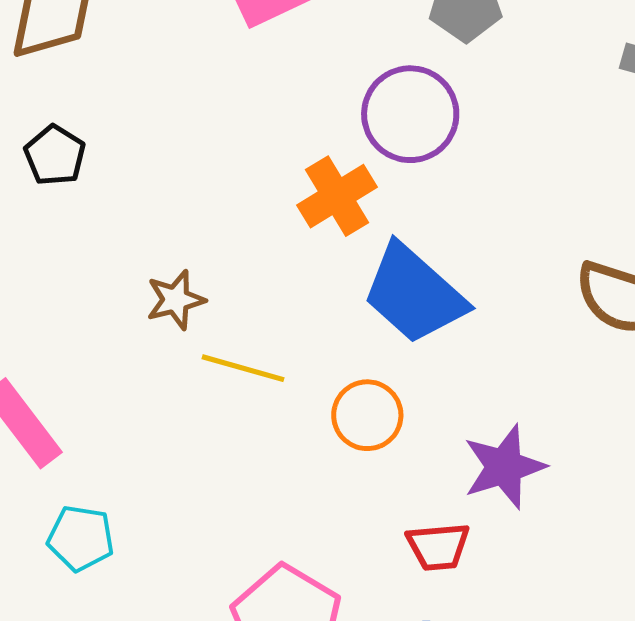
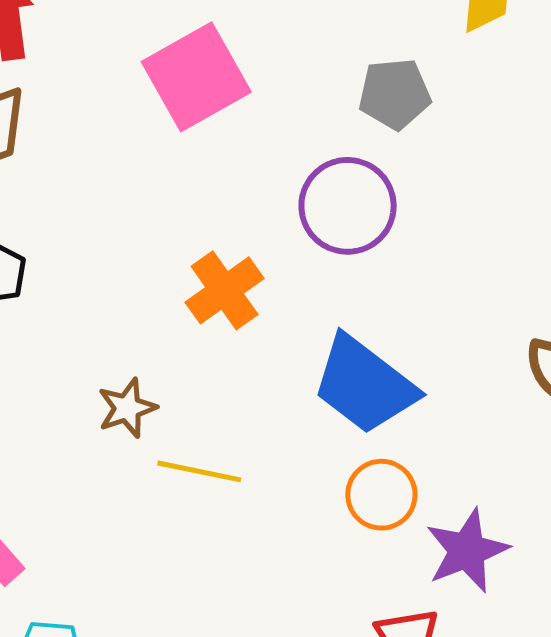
orange cross: (337, 196) -> (225, 290), moved
orange circle: (367, 415) -> (381, 495), moved

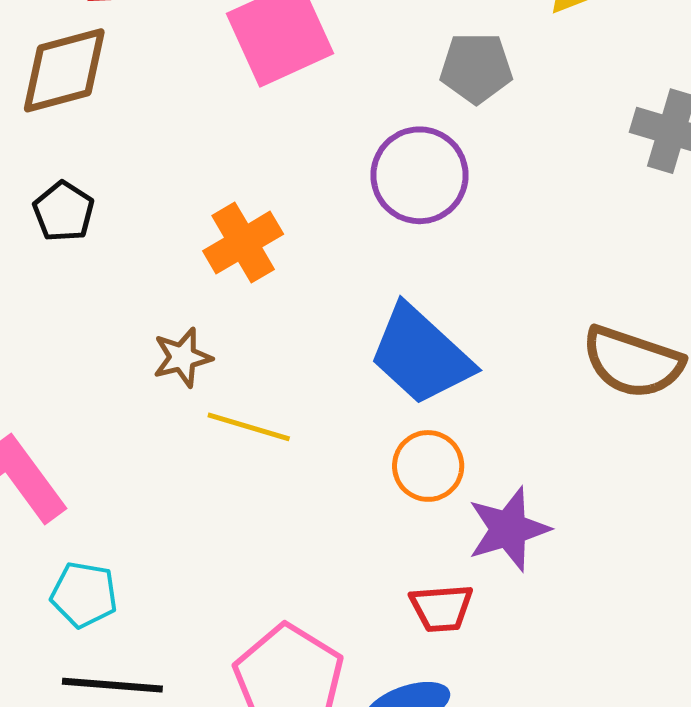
orange cross: (225, 290) -> (243, 243), moved

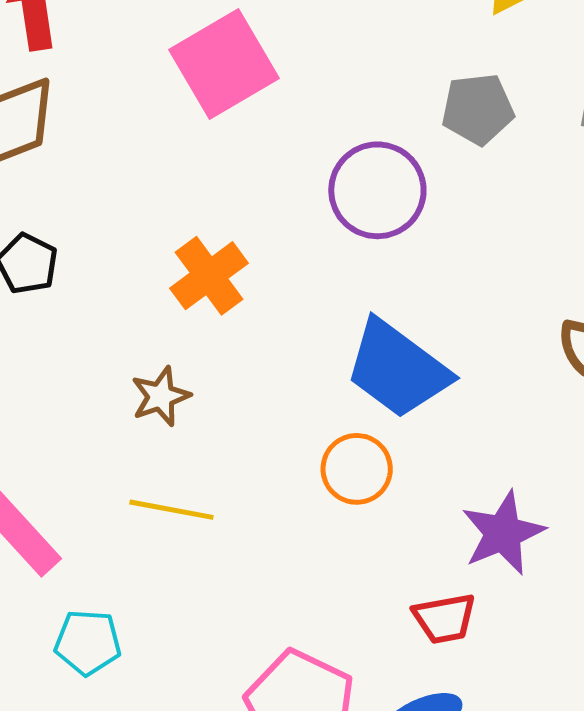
gray pentagon: (476, 68) -> (478, 109), moved
yellow line: (249, 427) -> (171, 510), moved
orange circle: (428, 466) -> (357, 469), moved

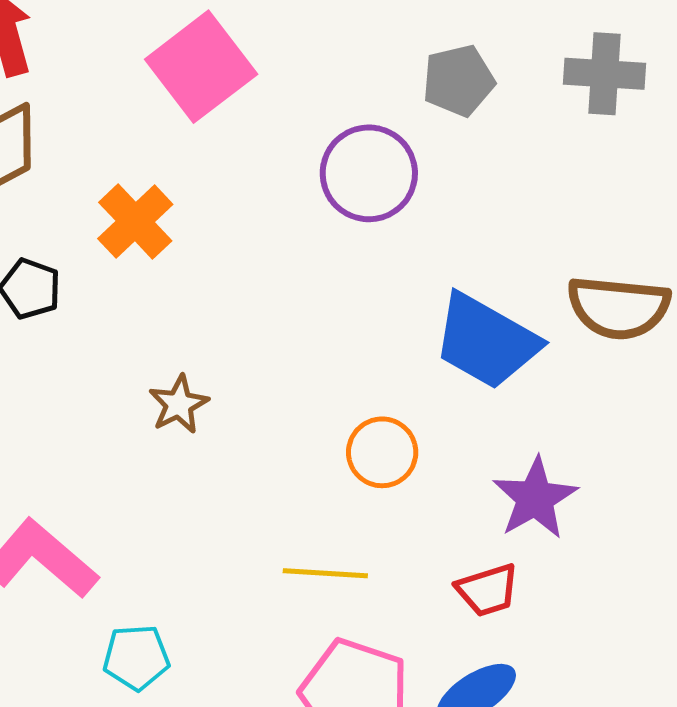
orange cross: (209, 276) -> (135, 222), moved
blue trapezoid: (397, 369) -> (486, 341), moved
yellow line: (171, 510) -> (325, 573), moved

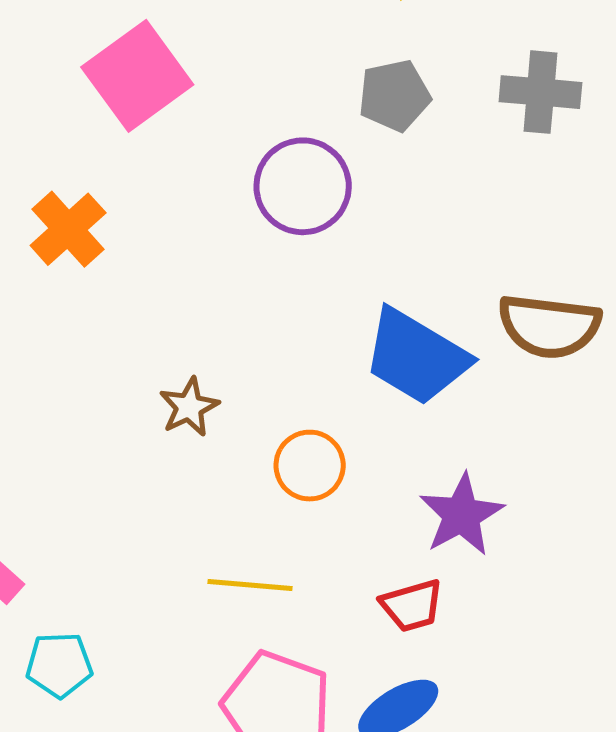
brown star: (179, 404) -> (189, 407), moved

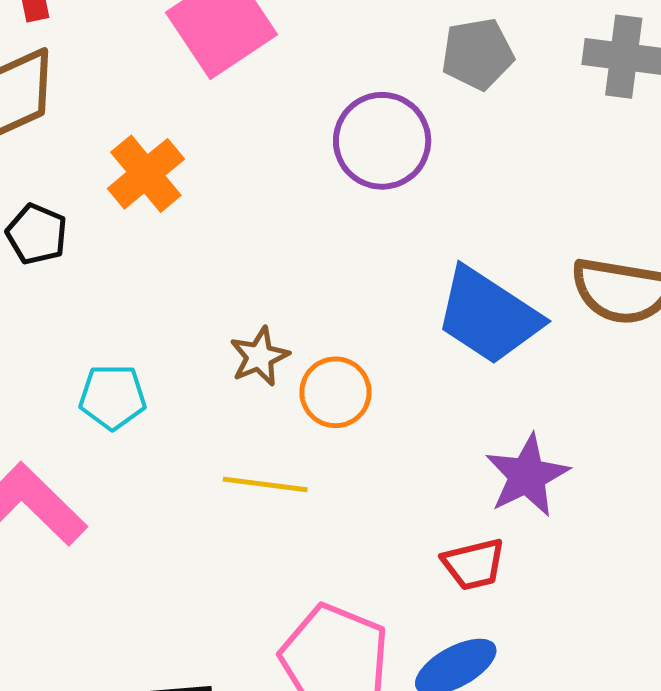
orange circle: (310, 466) -> (335, 392), moved
yellow line: (250, 585) -> (265, 484), moved
cyan pentagon: (59, 665) -> (113, 397), moved

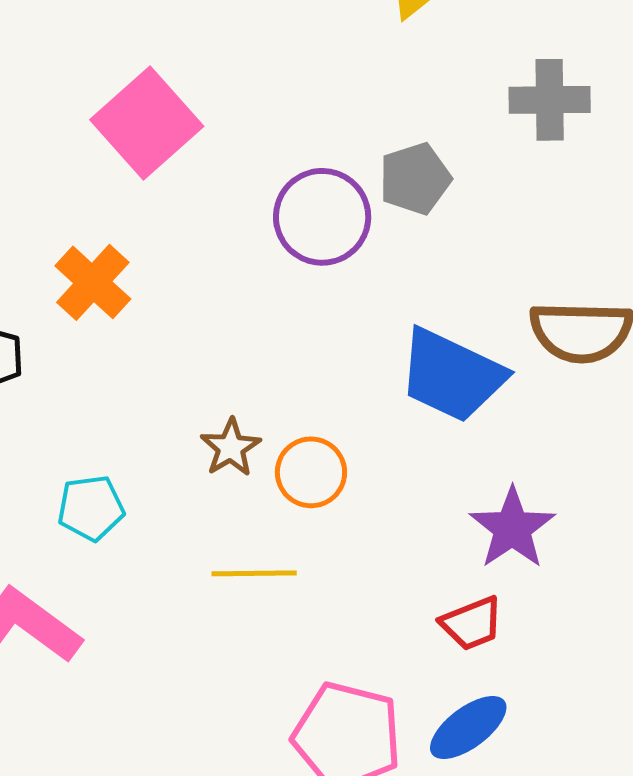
gray pentagon: (478, 54) -> (415, 179), moved

